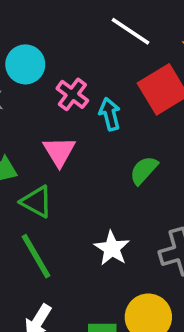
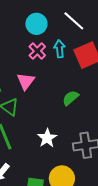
cyan circle: (25, 64) -> (36, 24), moved
cyan arrow: (110, 114) -> (60, 49), moved

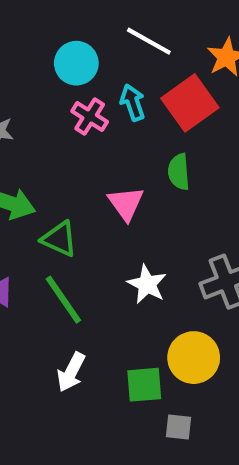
pink triangle: (26, 81) -> (126, 203), moved
green semicircle: (71, 98) -> (179, 172), moved, turned -42

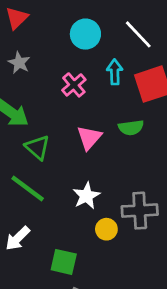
pink cross: (90, 116) -> (74, 85), moved
green semicircle: (179, 172) -> (131, 128), turned -110
green line: (63, 300) -> (28, 189), turned -36
yellow circle: (194, 358) -> (106, 229), moved, size x0.6

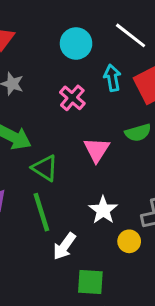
green line: (28, 189) -> (41, 212), turned 45
white arrow: (18, 238) -> (64, 246), moved

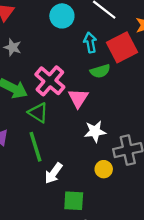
pink cross: (72, 98) -> (50, 81), moved, size x1.5
green semicircle: (138, 133) -> (100, 71), moved
white star: (103, 210) -> (95, 131), moved, turned 30

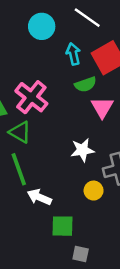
pink triangle: (78, 98) -> (102, 107), moved
white arrow: (53, 173) -> (39, 197), turned 80

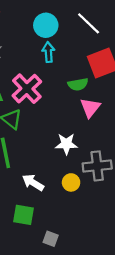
cyan arrow: (73, 54) -> (48, 52), moved
white arrow: (39, 197) -> (33, 183), moved
green square: (62, 226) -> (23, 215), moved

